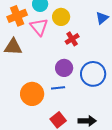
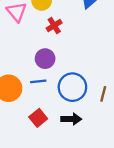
blue circle: (93, 74) -> (72, 87), moved

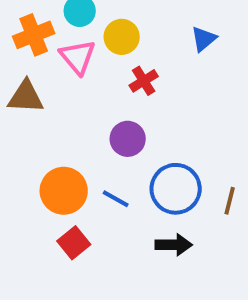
blue line: (38, 81) -> (116, 199), moved, turned 35
red square: (38, 118) -> (74, 243), moved

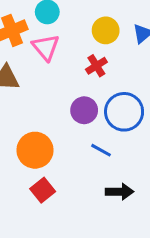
yellow circle: (122, 37) -> (106, 30), moved
blue circle: (176, 189) -> (124, 112), moved
blue line: (116, 199) -> (101, 150), moved

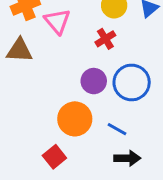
orange circle: (35, 150) -> (75, 119), moved
blue line: (101, 150) -> (117, 129), moved

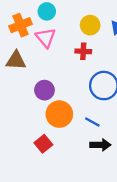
red cross: (105, 39) -> (83, 51), turned 35
purple circle: (94, 81) -> (44, 90), moved

